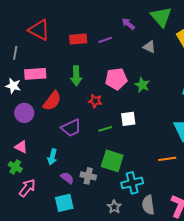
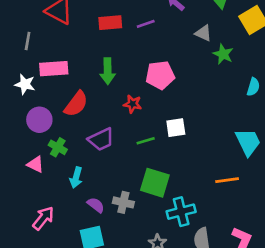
green star: (142, 85) -> (223, 54), moved
green cross: (15, 167) -> (58, 147), moved

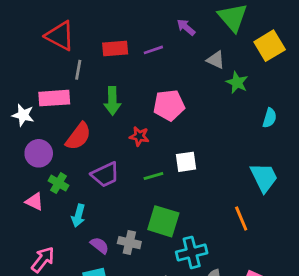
gray line: (28, 41) -> (78, 70), moved
orange line: (227, 180) -> (241, 218), turned 75

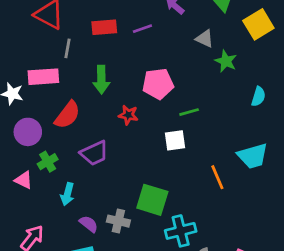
green line: (153, 176) -> (189, 112), moved
cyan trapezoid: (264, 177) -> (253, 156), turned 100
green cross: (58, 183) -> (48, 162), turned 30
orange line: (241, 218) -> (217, 177), moved

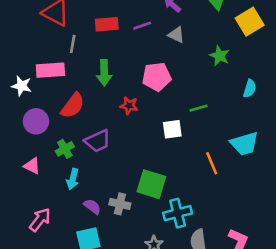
gray triangle: (205, 39) -> (176, 35), moved
green line: (189, 112) -> (199, 108), moved
green cross: (48, 162) -> (65, 149), moved

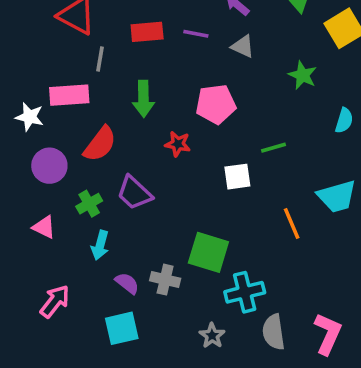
purple line: (142, 26) -> (196, 34), turned 30
purple trapezoid: (98, 141) -> (134, 193), turned 68

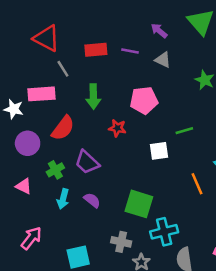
gray line: (100, 59) -> (63, 69), turned -42
gray cross: (165, 280) -> (121, 242), moved
purple semicircle: (127, 283) -> (92, 200), moved

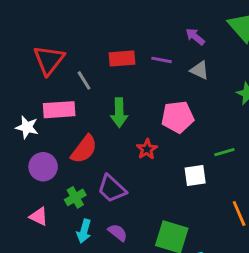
red triangle: (47, 38) -> (49, 60), moved, turned 40
red star: (117, 128) -> (147, 149), turned 30

